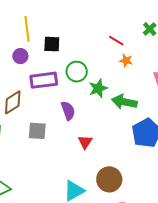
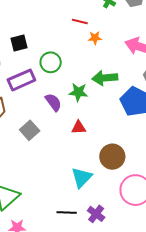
green star: (98, 88) -> (78, 92), moved, turned -30
gray square: (37, 131) -> (30, 130), turned -30
red triangle: (85, 142) -> (79, 127), turned -49

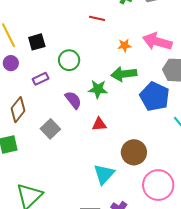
orange star: (95, 38) -> (124, 46), moved
purple rectangle: (21, 80) -> (41, 79), size x0.6

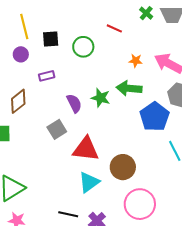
green circle: (69, 60) -> (83, 47), moved
red triangle: (99, 124) -> (86, 149), moved, size x1.8
gray square: (50, 129) -> (57, 129), moved

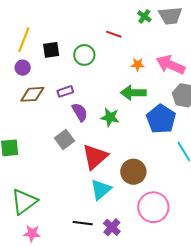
yellow line: (24, 27) -> (24, 40), turned 40
purple rectangle: (47, 76) -> (65, 91), moved
green star: (101, 98) -> (110, 117), moved
brown diamond: (18, 101) -> (32, 94), moved, turned 40
red triangle: (86, 149) -> (95, 157), turned -44

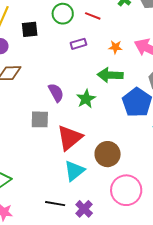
green circle: (84, 55) -> (63, 14), moved
purple rectangle: (65, 91) -> (78, 44), moved
green star: (110, 117) -> (86, 99), turned 30
gray square: (65, 140) -> (40, 119), turned 36

